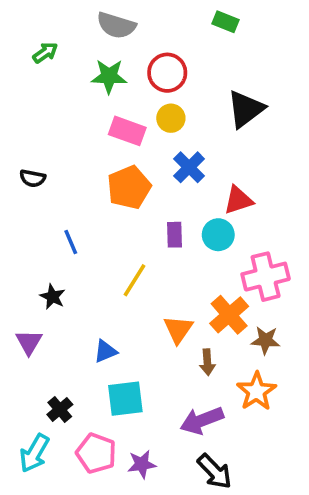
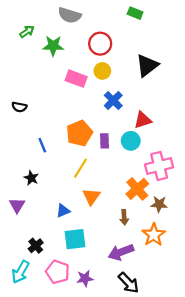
green star: (109, 76) -> (53, 46), moved
orange pentagon: (129, 187) -> (79, 133), moved
orange triangle: (178, 329) -> (91, 197), moved

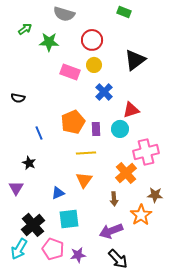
yellow line: (80, 168) -> (86, 153), moved, turned 54
brown star: (159, 204) -> (155, 195), moved
black cross: (36, 246) -> (33, 225), size x1.6

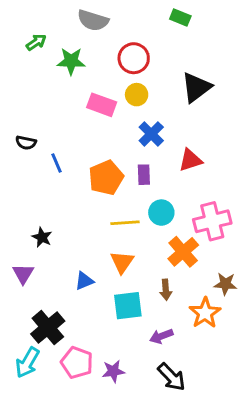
purple rectangle: (96, 129) -> (144, 175), moved
cyan circle: (120, 129) -> (161, 213), moved
blue line: (39, 133) -> (57, 163), moved
cyan square: (69, 219) -> (128, 306), moved
purple arrow: (111, 231) -> (161, 336), size x0.7

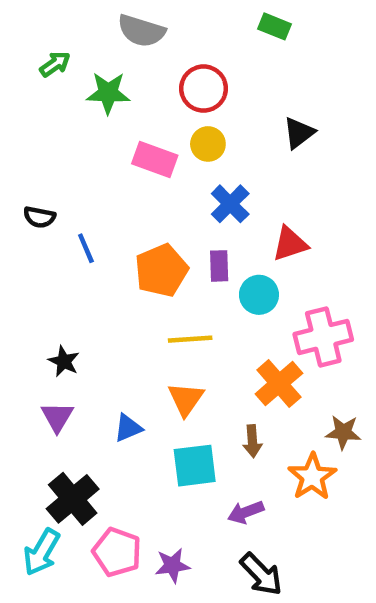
black triangle: (196, 87) -> (299, 133), size x0.7
cyan circle: (161, 213) -> (259, 295), moved
purple triangle: (23, 274) -> (57, 417), moved

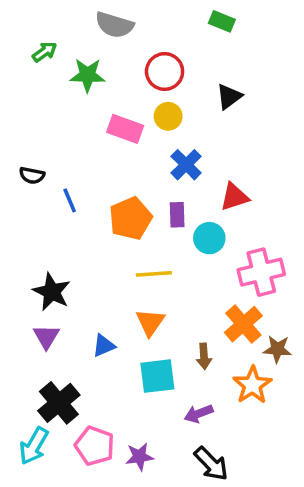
black triangle: (299, 133) -> (229, 97), moved
black star: (64, 361) -> (52, 292), size x1.5
orange cross: (279, 384) -> (243, 324), moved

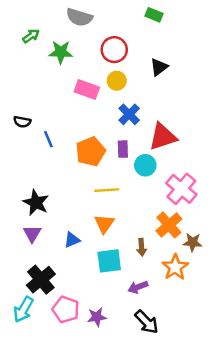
red triangle: (234, 197) -> (163, 137), size x1.4
pink cross: (261, 272) -> (181, 189), turned -36

